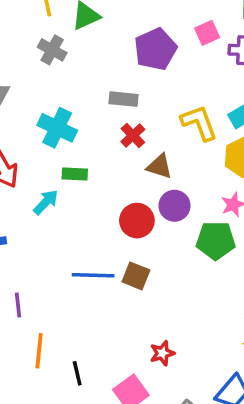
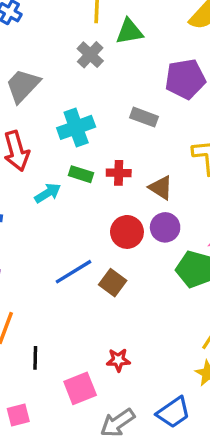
cyan cross: (57, 128) -> (76, 127), turned 30
red cross: (133, 135) -> (119, 173), moved, turned 30
blue line: (93, 275) -> (73, 272), turned -48

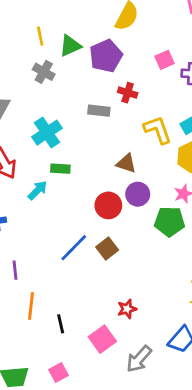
purple pentagon: (185, 79) -> (106, 56), moved
red cross: (119, 173) -> (128, 93), moved, turned 30
brown square: (113, 283) -> (107, 249), turned 30

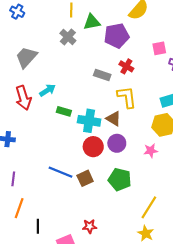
yellow L-shape: (158, 130) -> (127, 97), moved
cyan cross: (47, 133) -> (89, 121), moved, turned 30
cyan arrow: (38, 190) -> (47, 90), moved
green pentagon: (170, 221) -> (120, 179), moved
blue line: (74, 248) -> (61, 172), turned 55

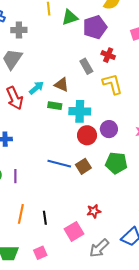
gray cross: (68, 37) -> (19, 30), moved, turned -35
gray rectangle: (102, 75) -> (86, 66), turned 49
brown triangle: (114, 119) -> (61, 85), moved
orange line: (19, 208) -> (21, 214), moved

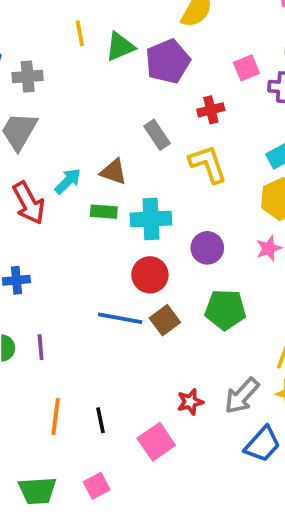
red cross: (108, 55) -> (211, 110), moved, turned -32
red circle: (87, 135) -> (150, 275), moved
gray arrow: (99, 248) -> (242, 396), moved

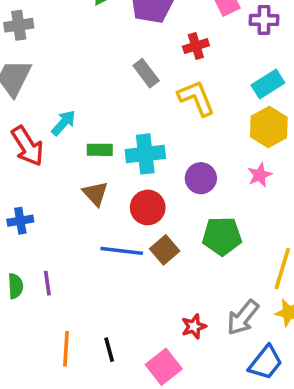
brown triangle: (114, 172) -> (95, 194), moved, turned 32

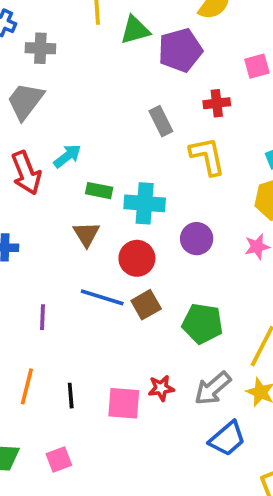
green pentagon: (222, 236) -> (202, 324), moved
purple line: (47, 283) -> (43, 317), moved
pink square: (164, 367) -> (124, 403), moved, turned 32

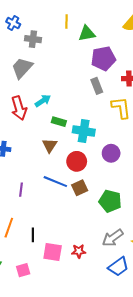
purple pentagon: (180, 50) -> (103, 59), moved
red star: (161, 388) -> (79, 251), moved
pink square: (124, 403) -> (53, 252), moved

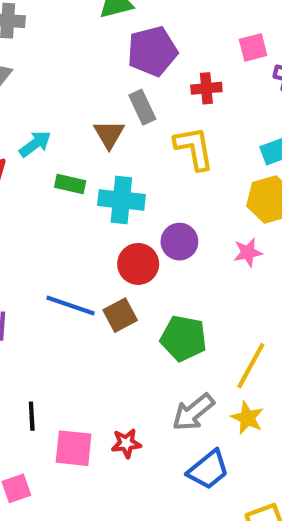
brown triangle: (50, 145) -> (109, 134), moved
red circle: (77, 161) -> (138, 264), moved

